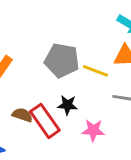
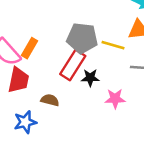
brown semicircle: (22, 115) -> (50, 100), moved
red rectangle: (45, 121) -> (73, 65), moved, turned 72

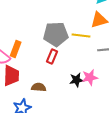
red rectangle: (73, 65) -> (52, 57), size x0.6
black star: (90, 78) -> (76, 80), moved

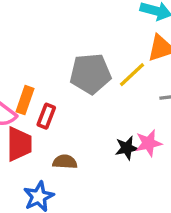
yellow line: (81, 36) -> (132, 75), turned -48
red rectangle: (52, 57) -> (46, 116), moved

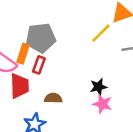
gray pentagon: (90, 74) -> (41, 38), moved
pink star: (149, 143) -> (103, 104), moved, turned 30

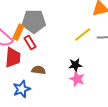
yellow line: (101, 33) -> (83, 35), moved
red rectangle: (39, 65) -> (30, 43), turned -56

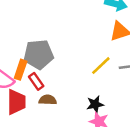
brown semicircle: (39, 70) -> (48, 100), moved

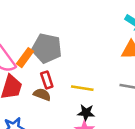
yellow line: (101, 66) -> (82, 88), moved, turned 35
red rectangle: (36, 81) -> (47, 80), moved

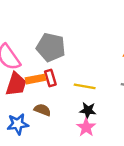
orange rectangle: (25, 58) -> (35, 79), moved, turned 42
brown semicircle: (42, 94) -> (42, 110), moved

